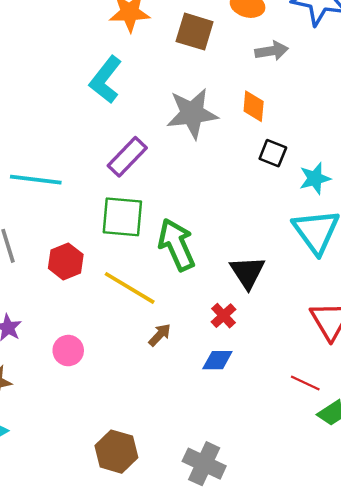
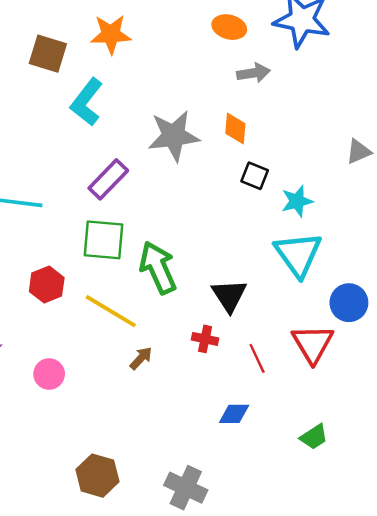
brown square: (195, 32) -> (48, 54), moved
red cross: (223, 316) -> (205, 339), turned -35
blue diamond: (217, 360) -> (234, 414), moved
red line: (305, 383) -> (257, 358), moved, turned 40

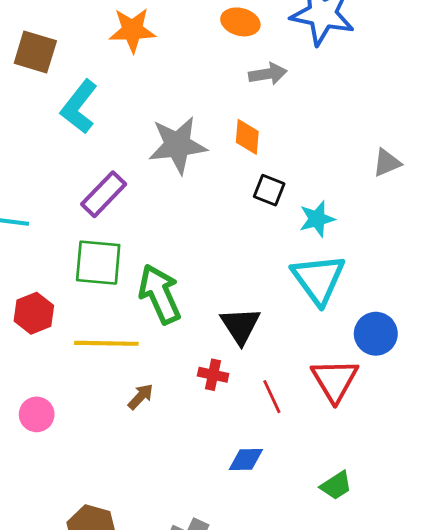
orange star: (111, 34) -> (132, 30), moved
yellow line: (111, 311) -> (106, 343), turned -30

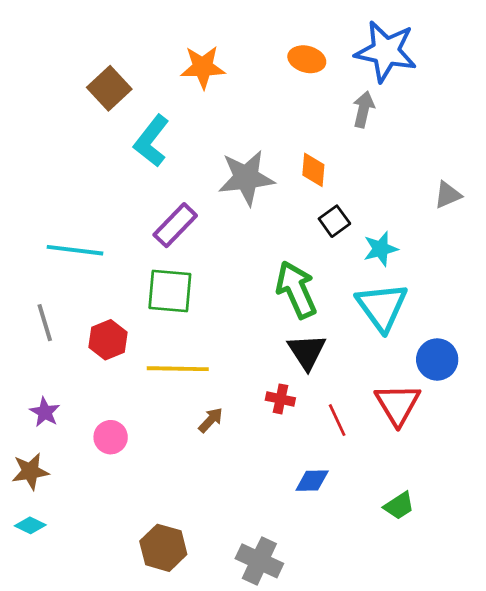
brown square: (35, 52) -> (109, 88), turned 30
gray arrow: (268, 74) -> (363, 109), moved, turned -68
black square: (269, 190) -> (334, 221), turned 32
green arrow: (160, 294) -> (296, 290), moved

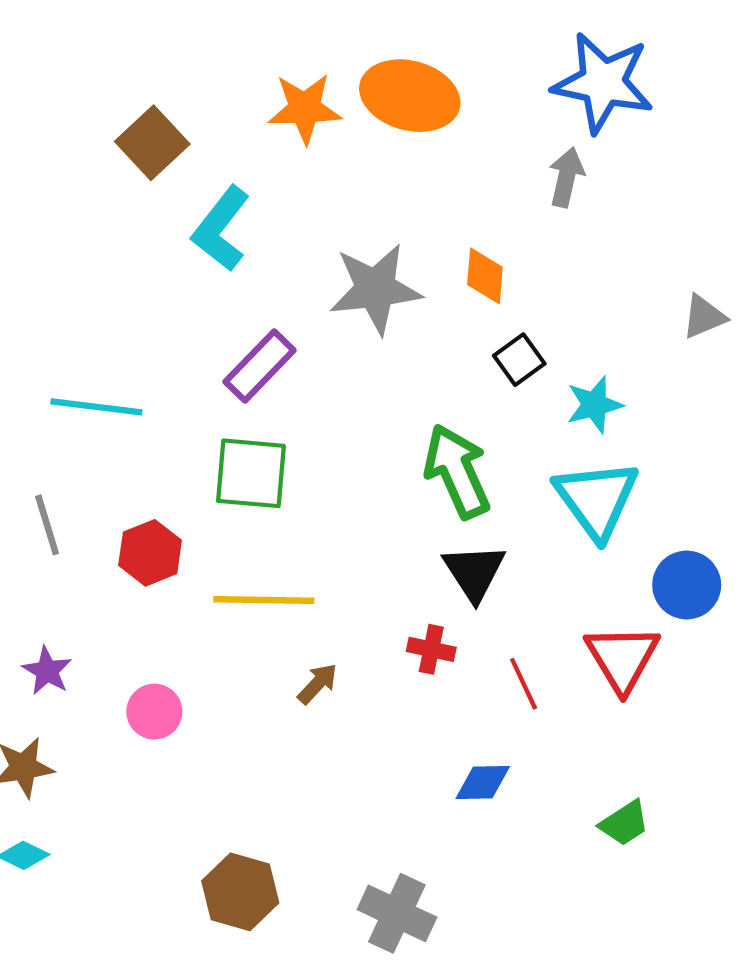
orange ellipse: (307, 59) -> (410, 96), moved, size x1.6

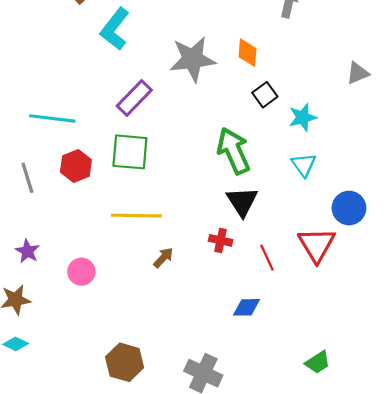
cyan triangle: (597, 499) -> (304, 165), size x0.6
red hexagon: (150, 553) -> (76, 166), moved
green trapezoid: (624, 823) -> (318, 362), moved

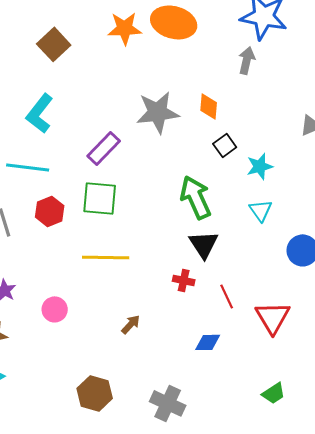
cyan L-shape: (115, 29) -> (40, 113), moved
red triangle: (317, 245) -> (273, 317), moved
brown arrow: (163, 258) -> (131, 324), moved

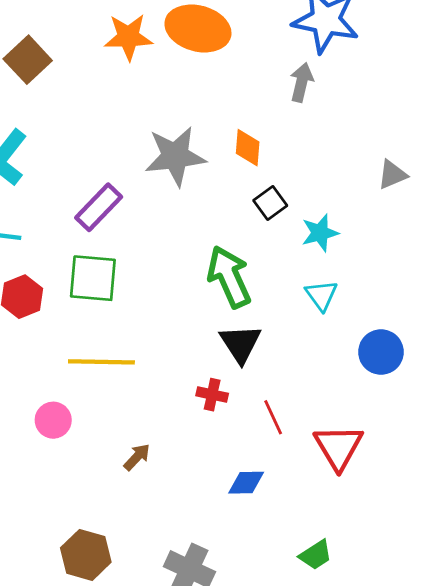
pink circle: (55, 309) -> (53, 420), moved
green trapezoid: (274, 393) -> (316, 555), moved

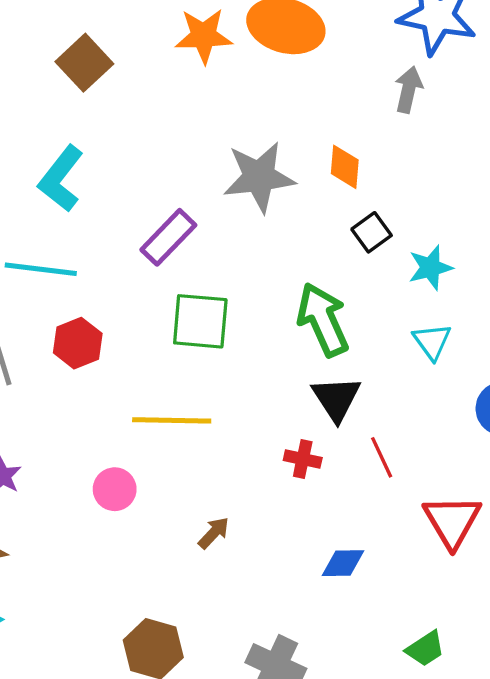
green square: (93, 278) -> (200, 321), moved
red line: (273, 417) -> (382, 457), moved

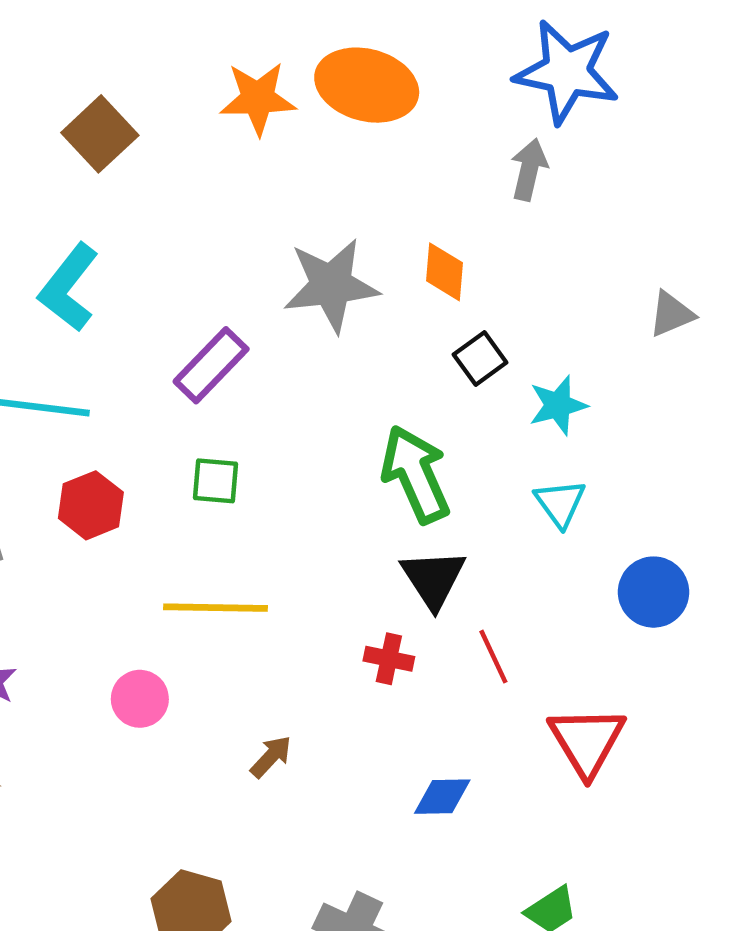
green square: (200, 321) -> (215, 481), moved, size x0.6

